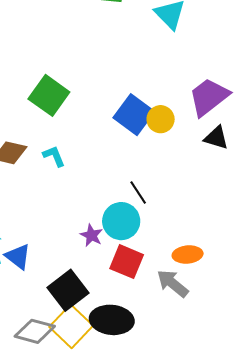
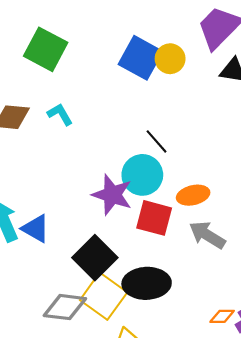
purple star: (91, 235) -> (112, 195), size x1.6
orange ellipse: (188, 255) -> (193, 195), moved

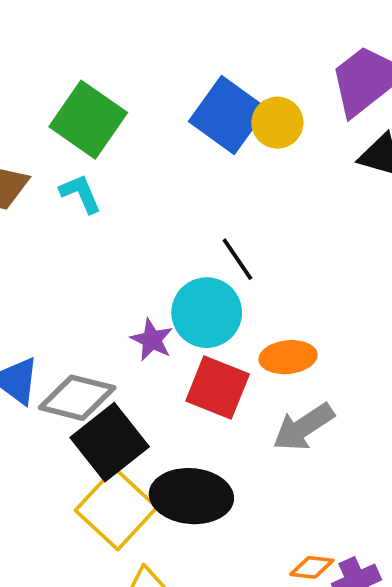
green square: (46, 49) -> (88, 120), moved
purple star: (112, 195) -> (152, 340), size x0.6
gray arrow: (207, 235) -> (303, 427), turned -72
gray diamond: (65, 307) -> (77, 398), moved

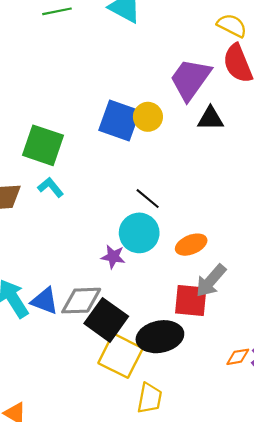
red square: (218, 388) -> (191, 300), moved

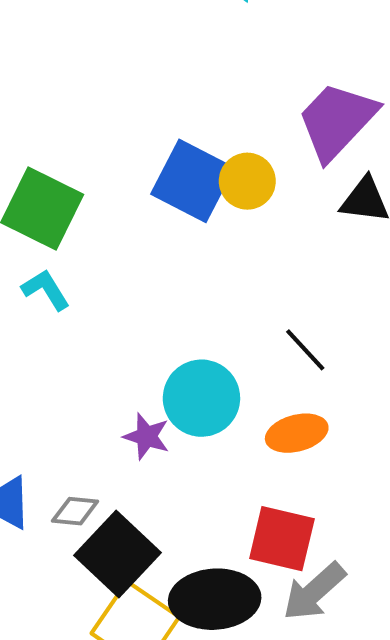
black line: (148, 199) -> (305, 350), moved
gray arrow: (211, 281) -> (314, 592), moved
gray diamond: (81, 301) -> (75, 511), size x0.6

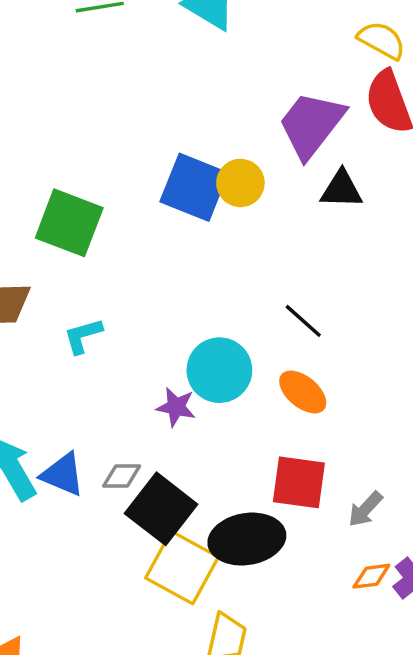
cyan L-shape: (46, 290) -> (83, 336), moved, turned -69
orange ellipse: (297, 433) -> (303, 392), turned 60
gray arrow: (314, 592) -> (365, 509), moved, size x0.7

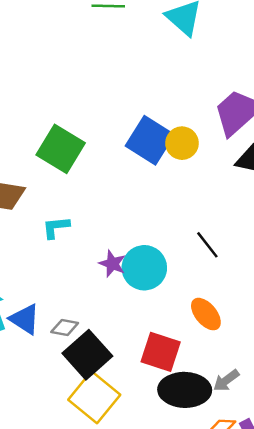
orange ellipse: (303, 392) -> (206, 314), moved
purple star: (176, 407) -> (112, 264), moved
red square: (299, 482) -> (161, 352), moved
black ellipse: (247, 539) -> (185, 390), moved

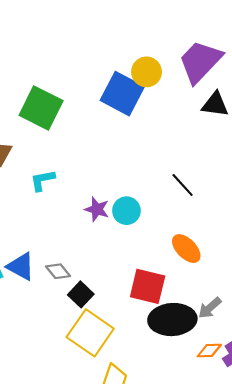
yellow circle: (182, 143) -> (147, 72), moved
cyan circle: (144, 268) -> (126, 211), size x0.7
gray diamond: (65, 328) -> (58, 271), turned 45
black square: (87, 355) -> (81, 294), size x0.6

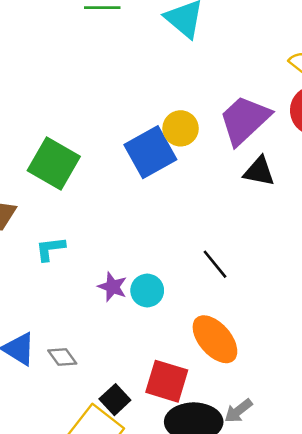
blue square: (122, 94) -> (150, 152), turned 30
orange ellipse: (186, 249) -> (215, 339), size x1.4
black square: (81, 294) -> (115, 400), moved

